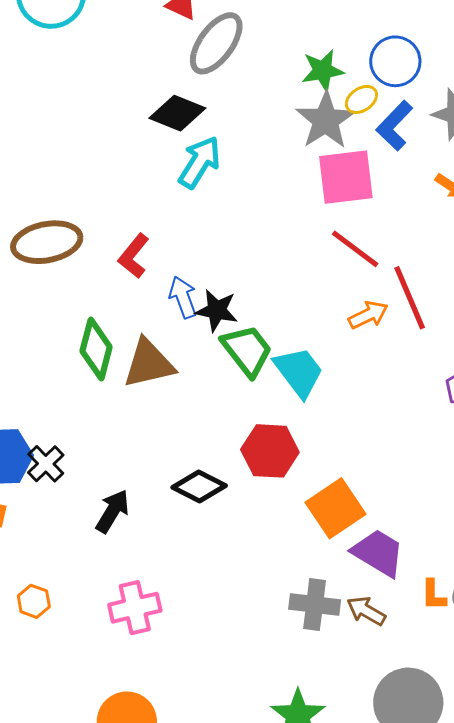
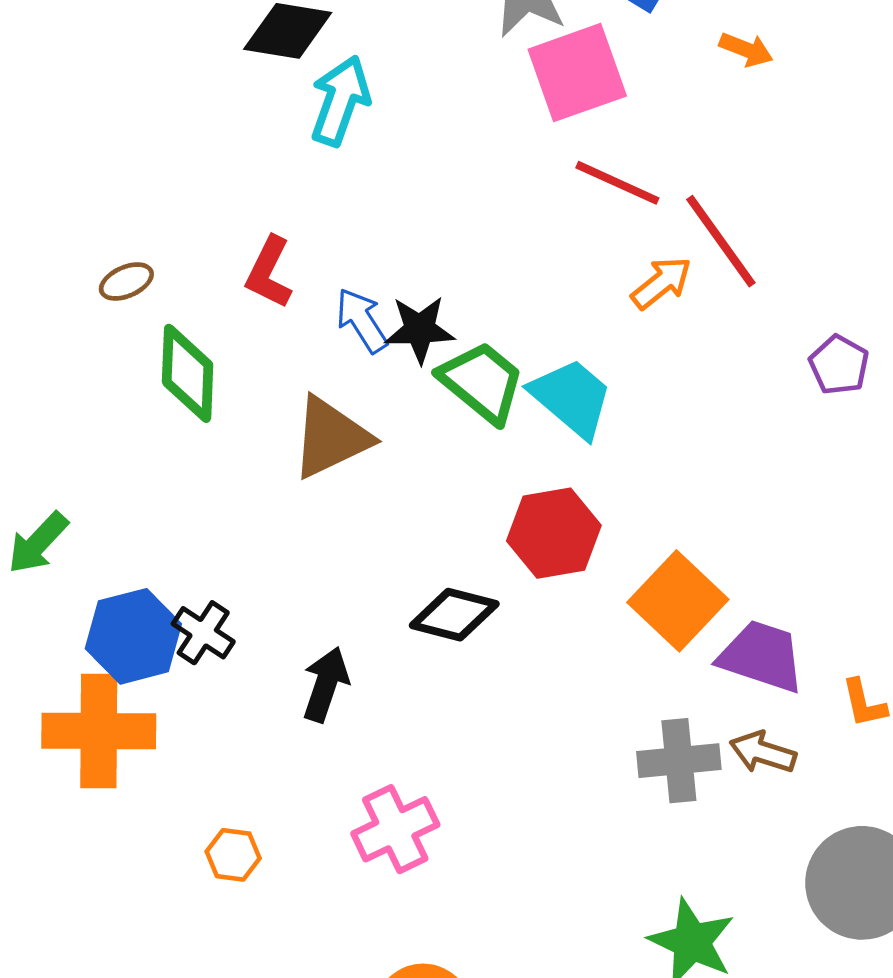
brown ellipse: (47, 242) -> (126, 281), size x0.5
green diamond: (96, 349) -> (188, 373), moved

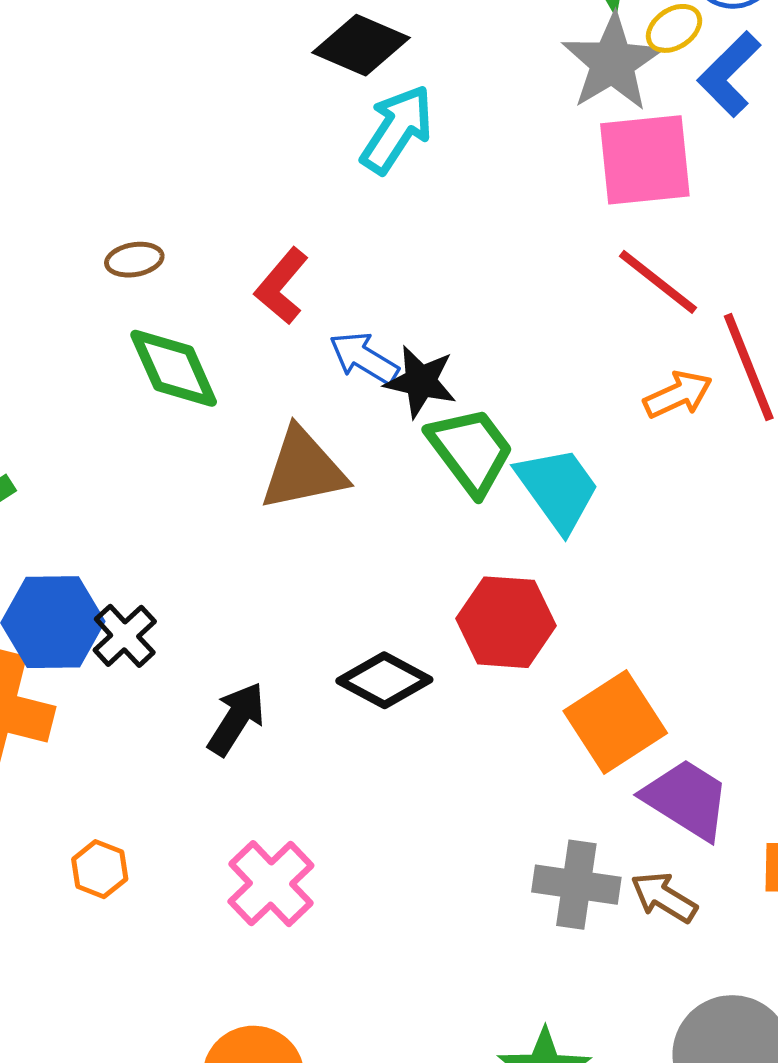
blue arrow: (362, 320) -> (364, 358), turned -40
green diamond: (188, 373) -> (174, 368), turned -40
pink cross: (395, 829) -> (271, 884), turned -32

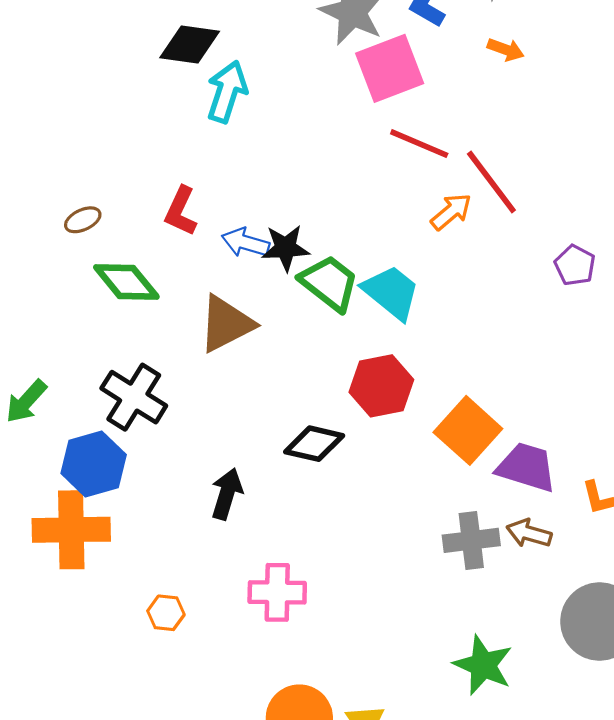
black cross: (125, 636) -> (134, 397), moved, size x1.5
pink cross: (271, 884) -> (277, 592), turned -30

